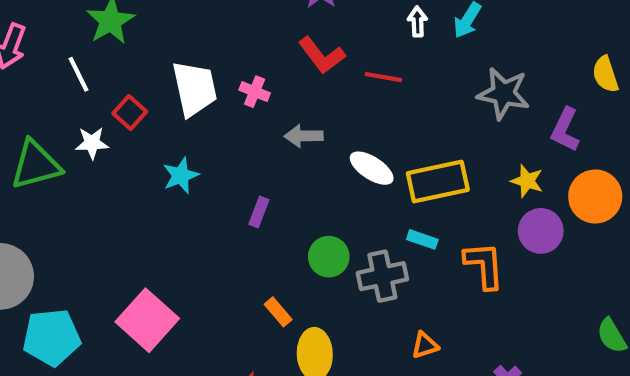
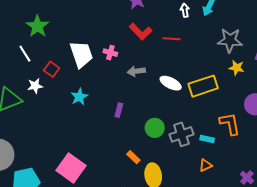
yellow star: (527, 181) -> (237, 68), moved
cyan rectangle: (422, 239) -> (207, 139), moved

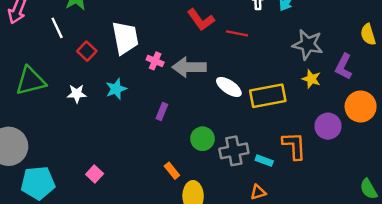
pink cross: (110, 53) -> (155, 61), moved
gray arrow: (136, 71) -> (189, 67), size x1.5
white star: (35, 86) -> (77, 94), moved
pink square: (71, 168) -> (95, 174), size x0.5

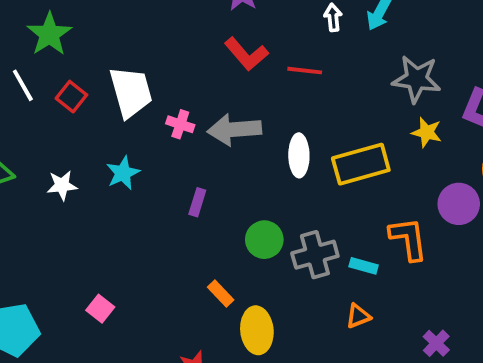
red square: (87, 51) -> (71, 97), moved
white ellipse: (229, 87) -> (299, 155), turned 60

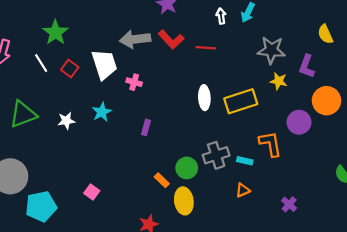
gray arrow: (234, 130) -> (135, 39), moved
green circle: (264, 240) -> (187, 168), moved

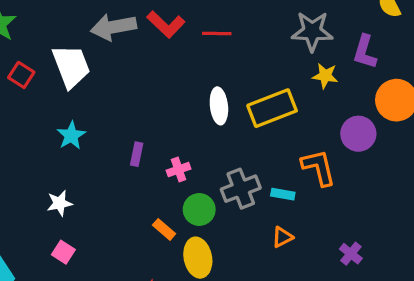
pink cross: (134, 82) -> (179, 170), moved, turned -32
white star: (66, 121) -> (60, 203), moved

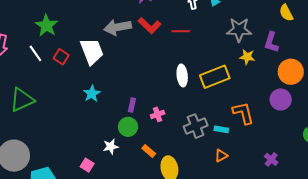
purple circle: (358, 134) -> (281, 99), moved
white star: (60, 203) -> (111, 147), moved
green circle: (199, 209) -> (128, 127), moved
purple cross: (351, 254) -> (271, 159), moved

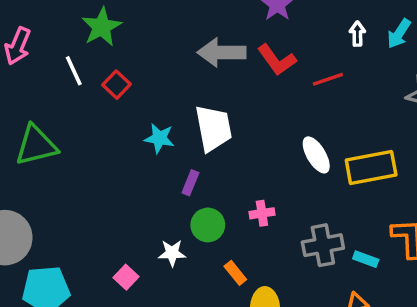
red line: (181, 31) -> (328, 79), turned -30
white trapezoid: (92, 51) -> (213, 128), moved
white ellipse: (182, 75) -> (316, 155), turned -35
cyan star: (92, 94) -> (159, 138), moved, turned 30
purple rectangle: (132, 105) -> (190, 183), moved

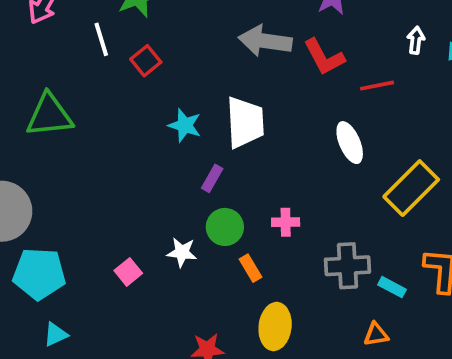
white ellipse: (316, 155) -> (350, 143), moved
yellow rectangle: (371, 168) -> (411, 188), turned -42
orange rectangle: (235, 273) -> (251, 268), moved

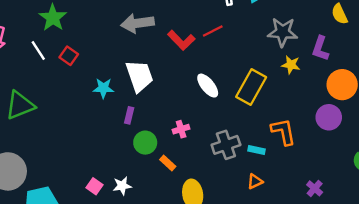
red L-shape: (324, 57) -> (181, 40), moved
white ellipse: (350, 143) -> (208, 86), moved
white star: (182, 252) -> (122, 186), moved

